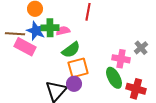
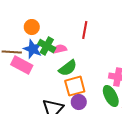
green cross: (50, 28) -> (47, 46), turned 30
purple circle: (74, 84) -> (79, 102), moved

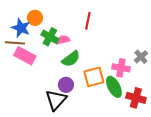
blue star: (33, 49) -> (21, 28), moved
orange square: (75, 86) -> (94, 77), moved
purple circle: (79, 102) -> (66, 85), moved

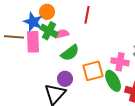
orange circle: (35, 18) -> (47, 12), moved
blue star: (21, 28) -> (33, 22), moved
pink rectangle: (25, 56) -> (33, 42), moved, turned 60

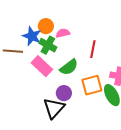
red line: (87, 15) -> (93, 49), moved
pink semicircle: (62, 34) -> (63, 33), moved
pink rectangle: (33, 42) -> (42, 66), moved, turned -45

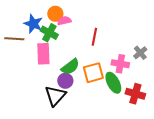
orange circle: (46, 26) -> (55, 14), moved
pink rectangle: (42, 66) -> (43, 54), turned 45
green semicircle: (69, 67) -> (70, 67), moved

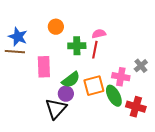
pink semicircle: (64, 21) -> (99, 34), moved
blue star: (33, 24) -> (18, 37), moved
green cross: (49, 33) -> (77, 46), moved, turned -30

